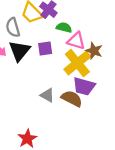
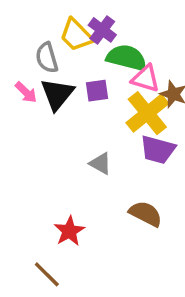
green semicircle: (64, 27) -> (127, 58), size x1.6
brown semicircle: (72, 99) -> (146, 214), moved

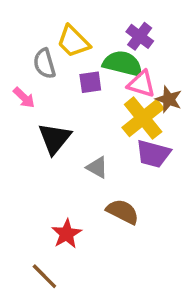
purple cross: (102, 30) -> (140, 36), moved
purple square: (97, 91) -> (90, 82), moved
black triangle: (57, 94) -> (55, 138), moved
brown semicircle: (146, 214) -> (123, 212), moved

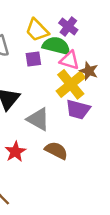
yellow trapezoid: (73, 41) -> (37, 30), moved
gray triangle: (97, 167) -> (38, 119), size x1.5
red star: (67, 234) -> (15, 152), moved

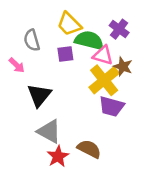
purple cross: (68, 26) -> (119, 29), moved
gray triangle: (38, 119) -> (49, 131), moved
red star: (15, 152) -> (58, 156), moved

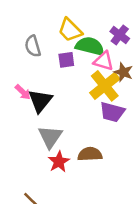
pink arrow: (17, 65) -> (23, 92), moved
gray triangle: (49, 131) -> (50, 137), turned 35
brown semicircle: (89, 149) -> (90, 154), turned -30

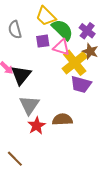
purple cross: (120, 35) -> (87, 31), moved
green semicircle: (90, 46) -> (62, 30), turned 30
pink triangle: (104, 61) -> (61, 47), moved

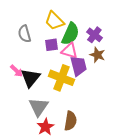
green semicircle: (62, 30) -> (70, 34), turned 70
yellow cross: (75, 63) -> (61, 78), moved, turned -30
purple trapezoid: (81, 84) -> (78, 66), moved, turned -120
brown semicircle: (62, 119) -> (70, 121), turned 102

